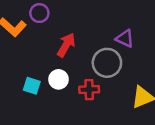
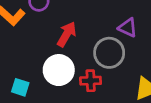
white circle: (59, 79) -> (59, 70), size x1.5
cyan square: (32, 86) -> (20, 87), moved

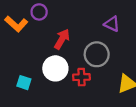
purple triangle: (128, 28) -> (112, 24), moved

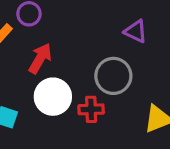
red arrow: (62, 39) -> (40, 58), moved

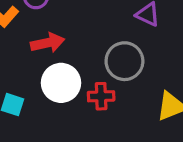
red arrow: (40, 58) -> (48, 43), turned 48

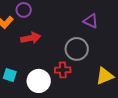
white circle: (61, 83) -> (39, 81), moved

